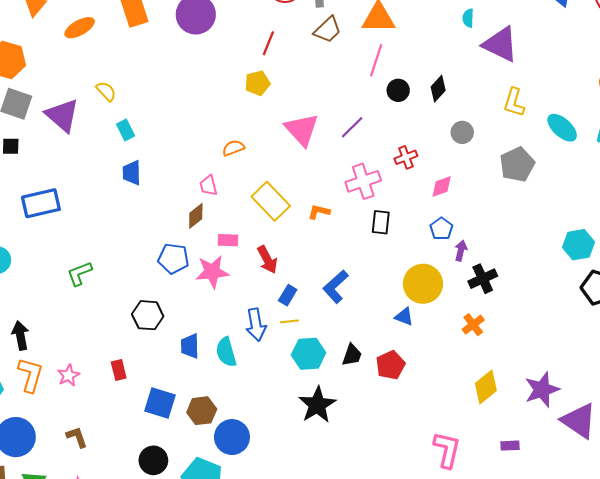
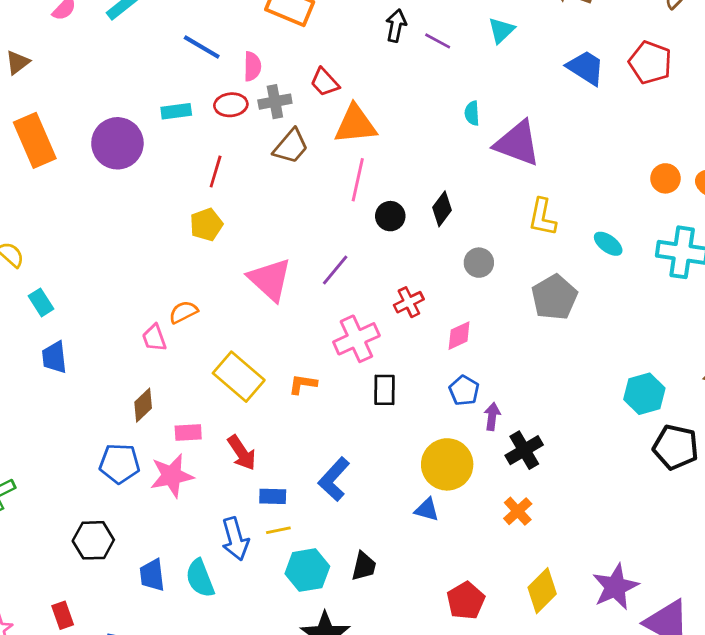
cyan ellipse: (562, 128) -> (608, 244), size x0.7
pink trapezoid: (208, 186) -> (154, 338), moved
blue rectangle: (288, 295) -> (273, 496), turned 66
red pentagon: (391, 365) -> (466, 601), moved

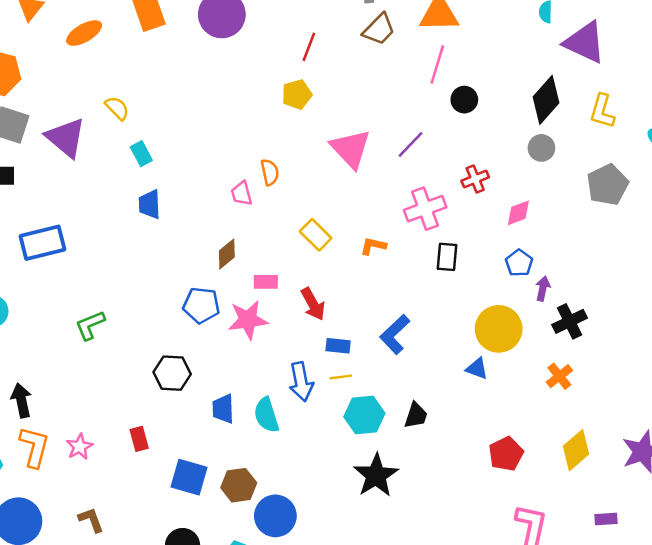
black diamond: (442, 209) -> (546, 100), moved, size x1.5
orange semicircle: (183, 312) -> (270, 172), turned 100
yellow rectangle: (239, 377) -> (316, 235), size x0.7

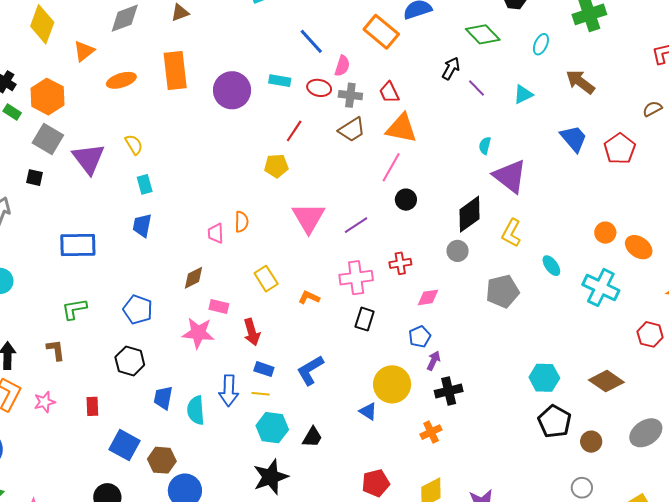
blue rectangle: (42, 243) -> (78, 245), moved
blue pentagon: (201, 305) -> (138, 310), moved
brown L-shape: (91, 520) -> (56, 350), moved

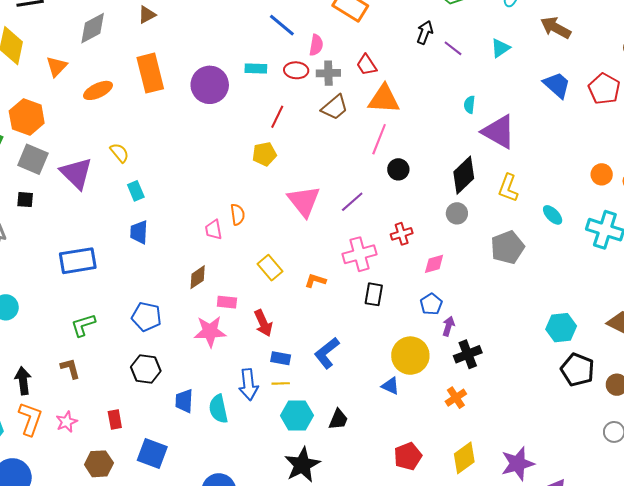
brown hexagon: (162, 460) -> (99, 464), moved

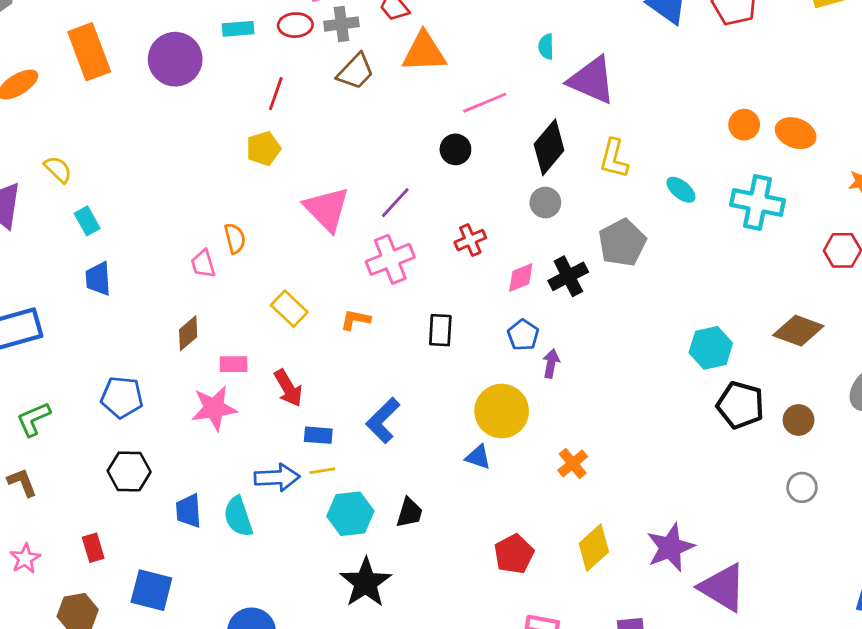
pink line: (379, 139) -> (485, 103), moved, turned 52
pink cross: (360, 254) -> (390, 259), moved
black cross: (468, 354) -> (568, 276), moved
blue arrow: (248, 385) -> (277, 477), turned -80

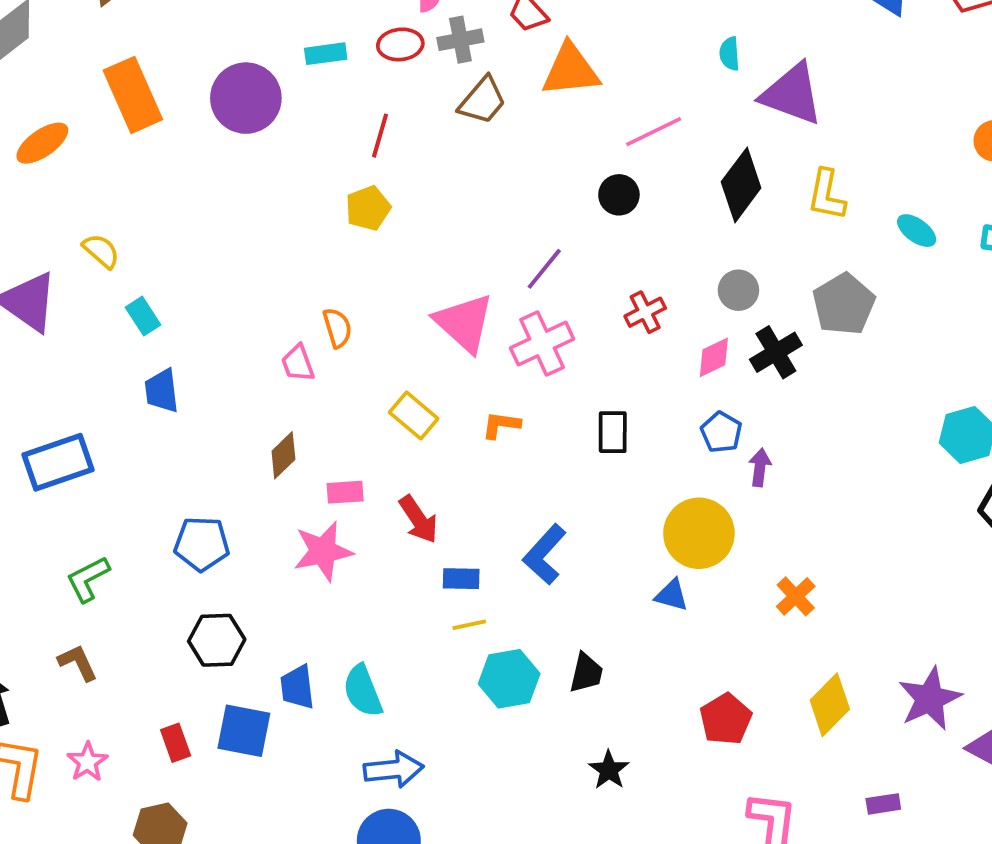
gray circle: (545, 203) -> (738, 290), moved
pink triangle: (327, 209) -> (464, 323), moved
blue arrow: (277, 477) -> (394, 769), moved
black star: (366, 583) -> (609, 770), moved, size x0.6
blue square: (151, 590) -> (244, 731), moved

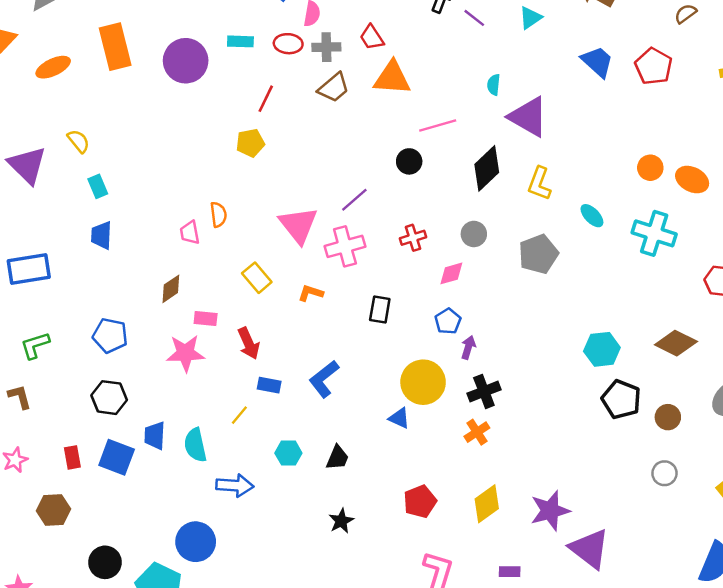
black cross: (776, 352) -> (484, 392), moved
yellow line: (469, 625) -> (239, 415), moved, turned -48
cyan hexagon: (509, 679) -> (288, 453), size x0.7
blue arrow: (394, 769) -> (235, 485), moved

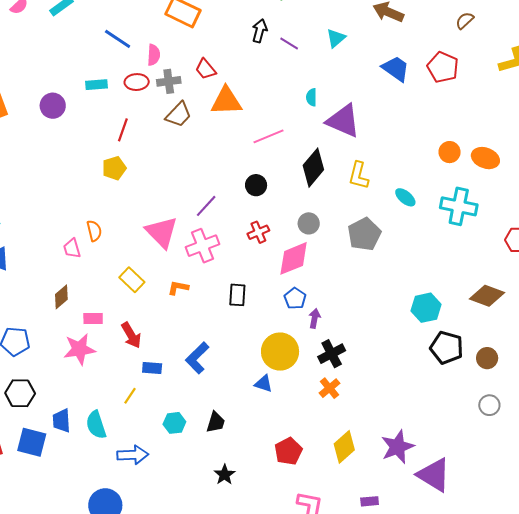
purple circle: (186, 61) -> (53, 106), size x0.7
black circle: (409, 161) -> (256, 185), moved
pink diamond: (451, 273) -> (294, 258), size x1.6

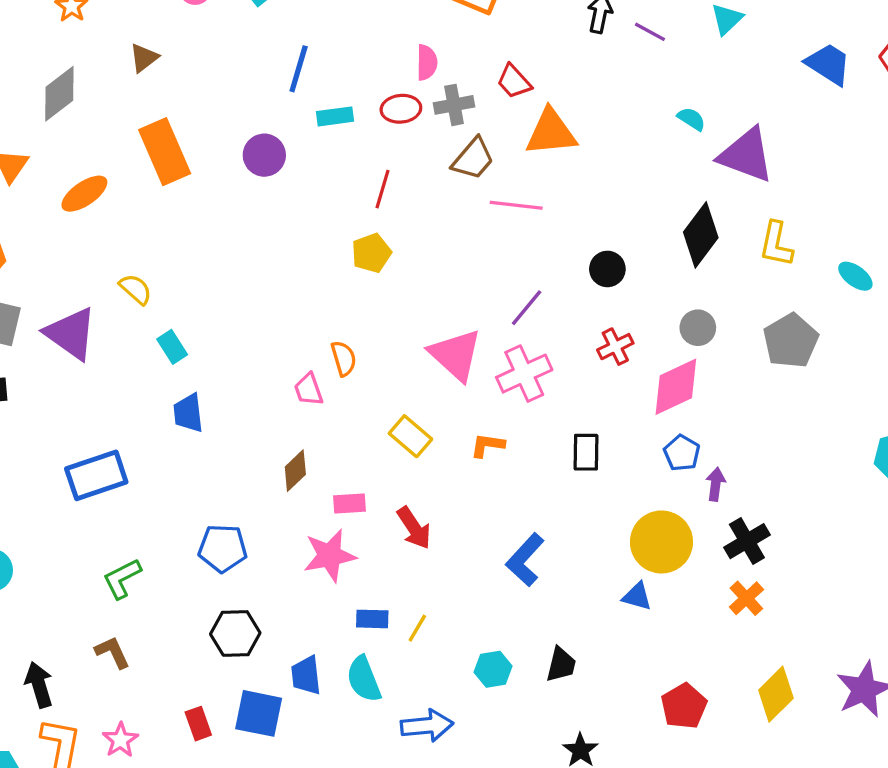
blue line: (118, 39) -> (299, 69), moved, turned 76
cyan semicircle: (311, 97) -> (691, 119), turned 126
pink line: (269, 136) -> (516, 205), moved, turned 32
blue rectangle: (152, 368) -> (372, 619), moved

